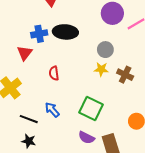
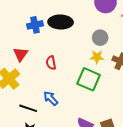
red triangle: (25, 53) -> (20, 54), moved
green square: (91, 109) -> (89, 79), moved

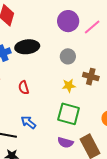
yellow star: (97, 57) -> (69, 86), moved
green square: (89, 79) -> (69, 114), moved

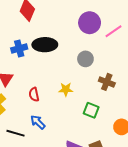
yellow star: (69, 86) -> (66, 89), moved
red semicircle: (24, 88) -> (34, 94), moved
green square: (69, 114) -> (91, 110), moved, size x0.7

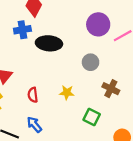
blue cross: (19, 49) -> (22, 30), moved

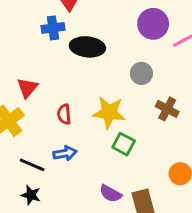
yellow star: (67, 93) -> (109, 112), size x1.6
green square: (92, 117) -> (124, 144), moved
blue arrow: (34, 125) -> (65, 153), turned 119

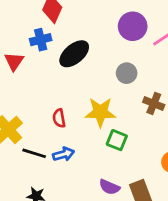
black ellipse: (87, 47) -> (74, 54), turned -40
red triangle: (27, 88) -> (14, 61), moved
black line: (32, 165) -> (34, 153), moved

